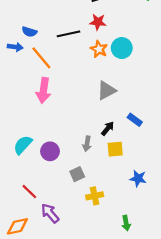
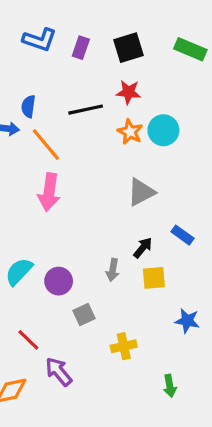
blue semicircle: (29, 32) -> (28, 106), turned 80
gray square: (77, 174) -> (84, 314), moved

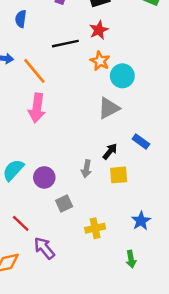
red star: (128, 92) -> (99, 30), turned -30
blue semicircle: (28, 106) -> (21, 19), moved
cyan circle: (163, 130) -> (122, 76), moved
blue star: (187, 321) -> (141, 221), moved, turned 30

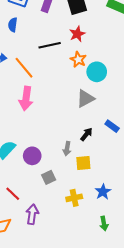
yellow square: (119, 175) -> (83, 163), moved
blue star: (141, 221) -> (103, 192), moved
purple arrow: (44, 248) -> (32, 214), turned 48

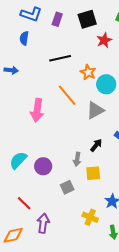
red star: (77, 34) -> (104, 40), moved
orange line: (24, 68) -> (67, 95), moved
gray square: (49, 177) -> (67, 187), moved
yellow cross: (74, 198) -> (90, 217), moved, turned 35

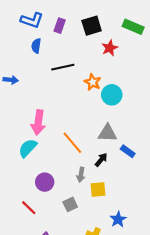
blue semicircle: (24, 38) -> (36, 46), moved
orange line: (67, 95) -> (72, 143), moved
gray triangle: (95, 110) -> (108, 133), moved, turned 30
cyan semicircle: (18, 160) -> (28, 148), moved
red line: (24, 203) -> (29, 208), moved

